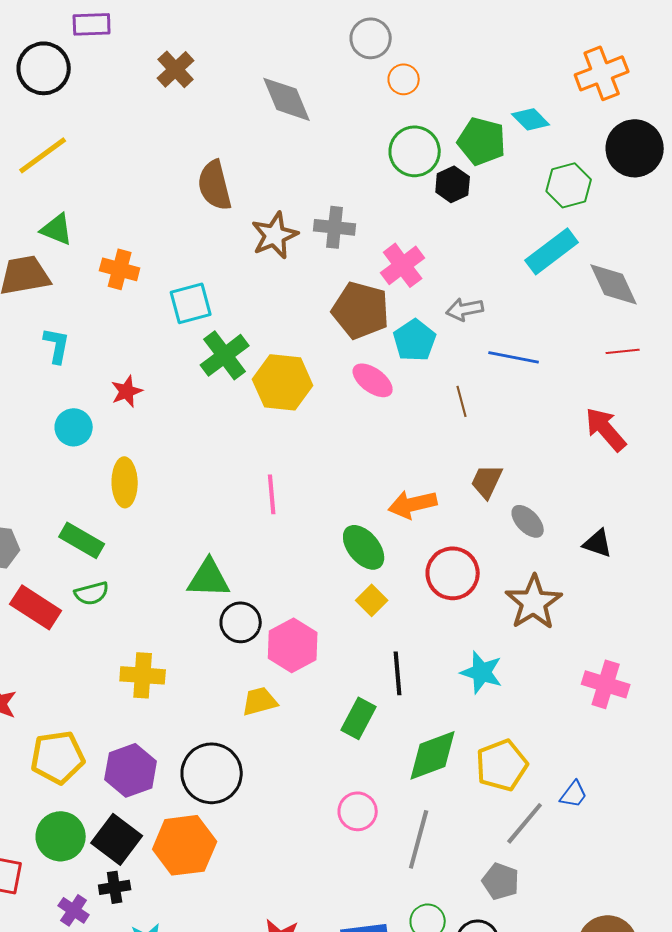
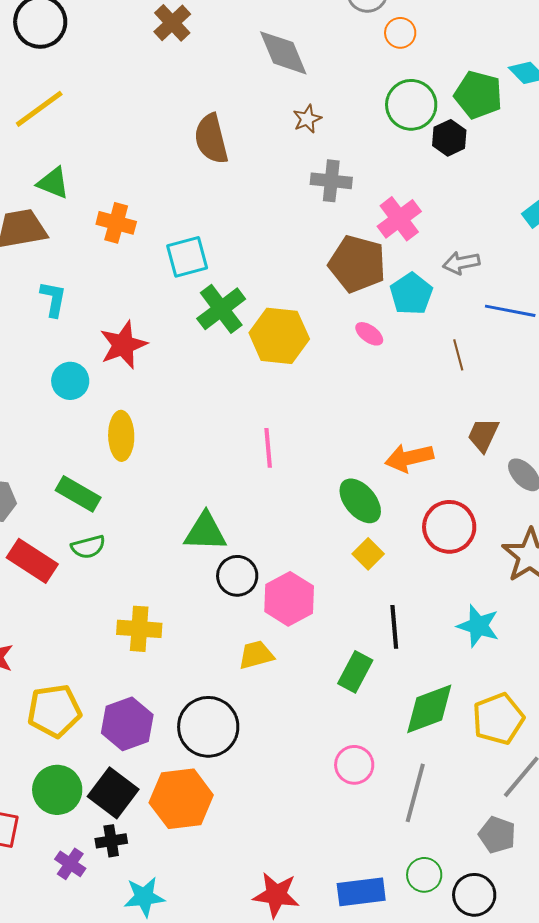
brown star: (275, 235) -> (307, 119), moved, size x0.6
pink ellipse: (373, 380) -> (369, 334), size x0.7
red star: (127, 391) -> (123, 345), size x1.5

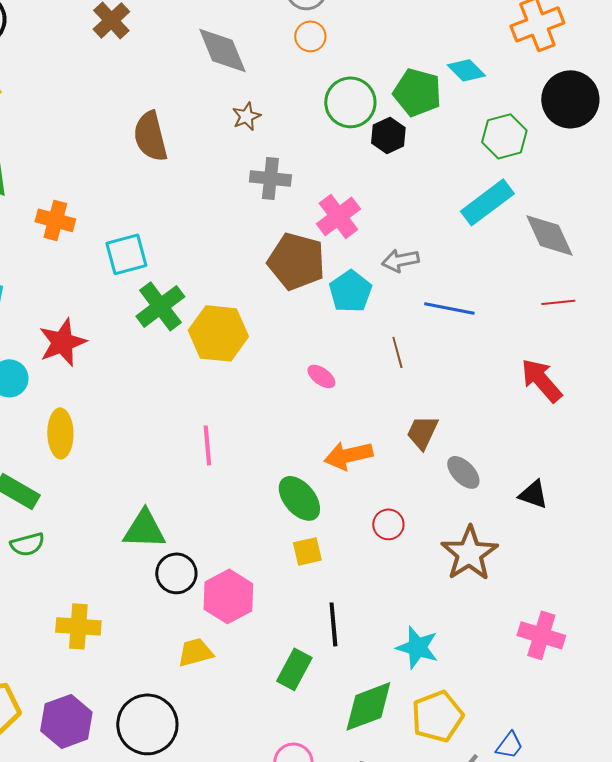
orange circle: (400, 33) -> (310, 36), moved
pink ellipse: (369, 334) -> (321, 376), moved
red circle: (449, 527) -> (388, 524), size x0.6
yellow square: (368, 554) -> (307, 551), turned 32
cyan star: (478, 626) -> (417, 647), moved

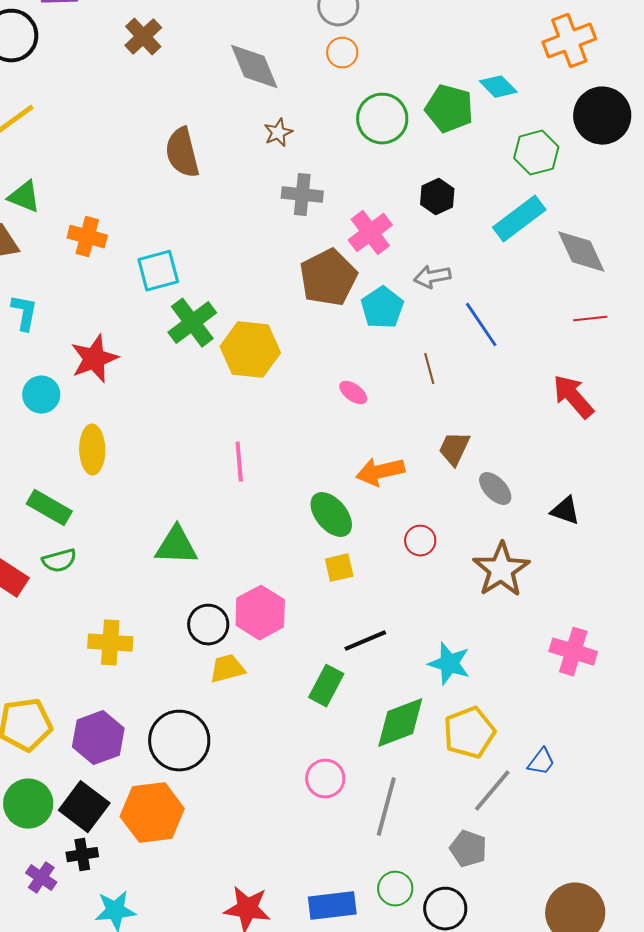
black hexagon: (388, 135) -> (437, 197), moved
brown pentagon: (296, 261) -> (328, 278), turned 30
blue line: (449, 308) -> (481, 325), turned 45
black circle: (176, 573) -> (208, 625), moved
black line: (333, 624) -> (365, 641), turned 72

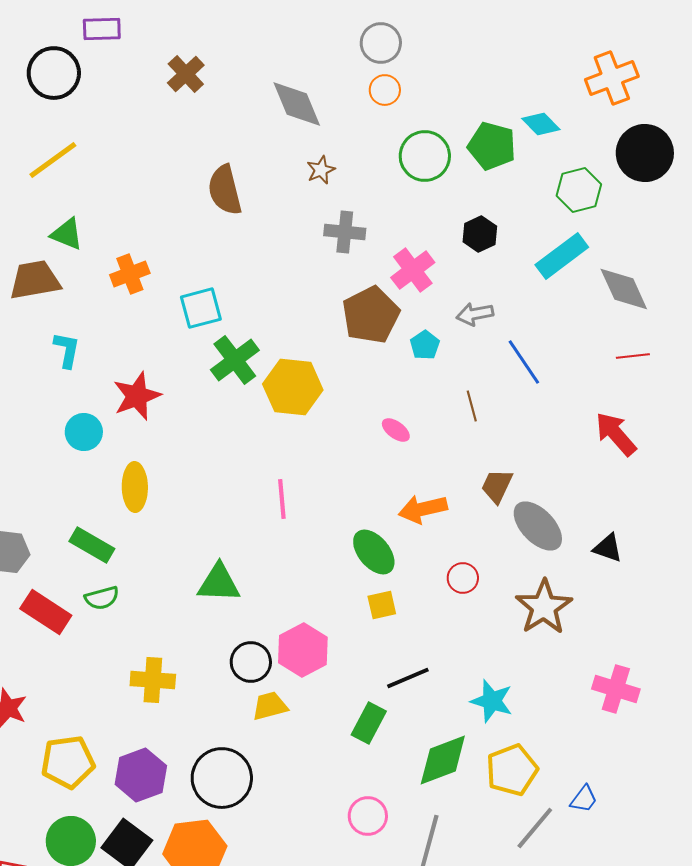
orange cross: (87, 237) -> (130, 274), turned -36
cyan pentagon: (382, 308) -> (425, 345), size x0.7
gray ellipse: (495, 489) -> (538, 526), size x1.5

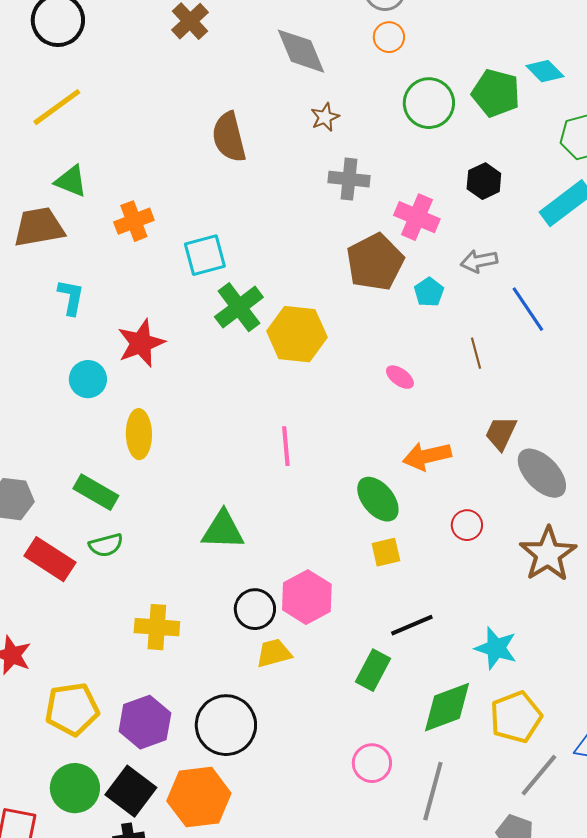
pink cross: (413, 270) -> (417, 217), turned -30

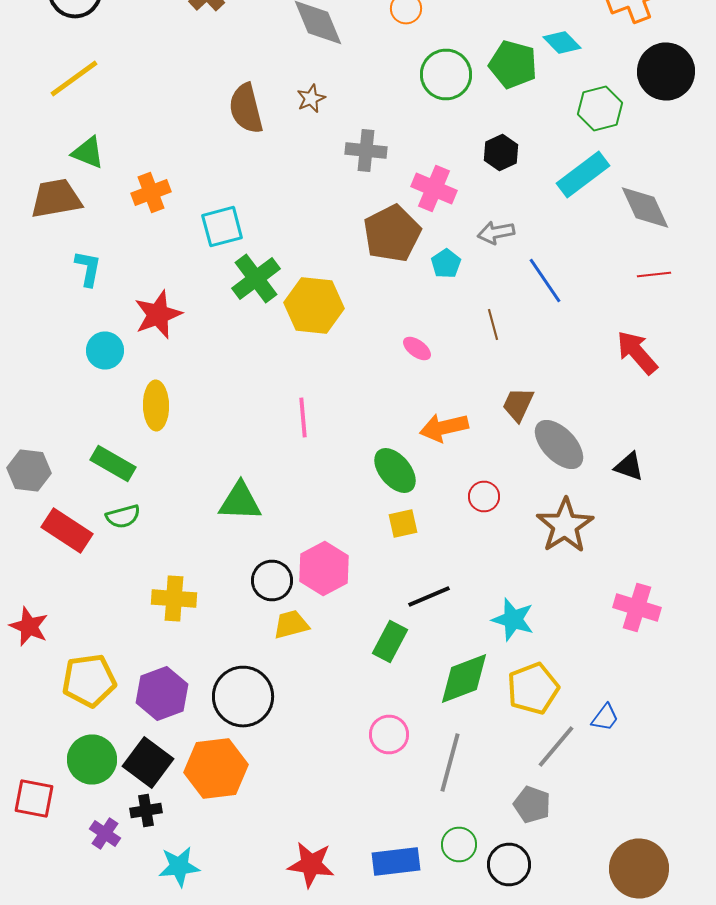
brown star: (325, 117) -> (311, 98), moved

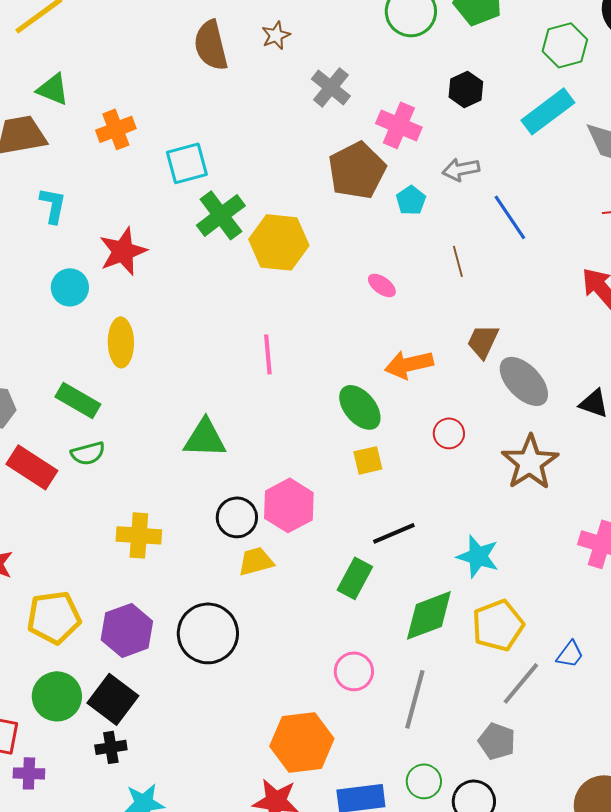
gray cross: (366, 150) -> (331, 87), turned 33
orange hexagon: (216, 768) -> (302, 742), moved
purple cross: (105, 834) -> (29, 773), moved, turned -32

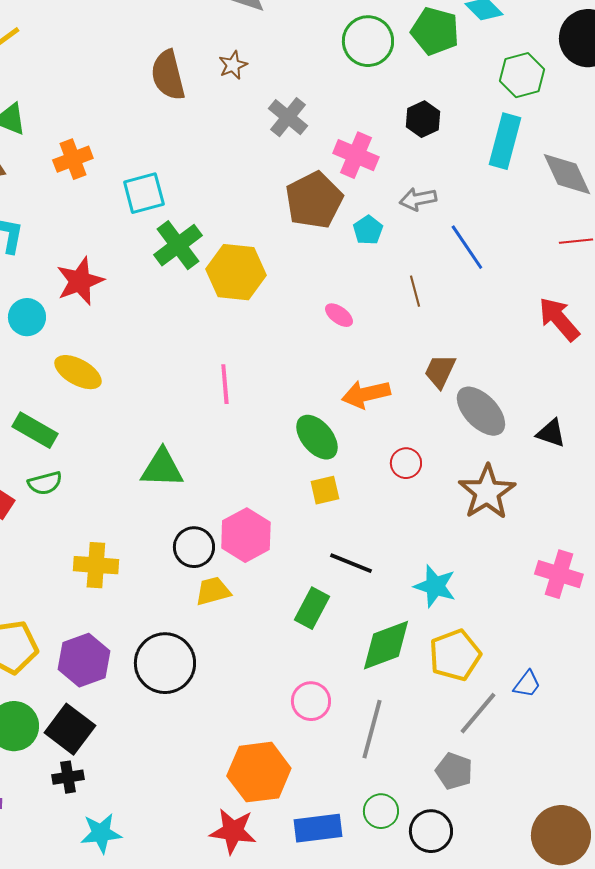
cyan rectangle: (548, 111) -> (505, 141), turned -38
yellow ellipse: (121, 342) -> (78, 372), turned -60
black line: (394, 533) -> (351, 563), turned 45

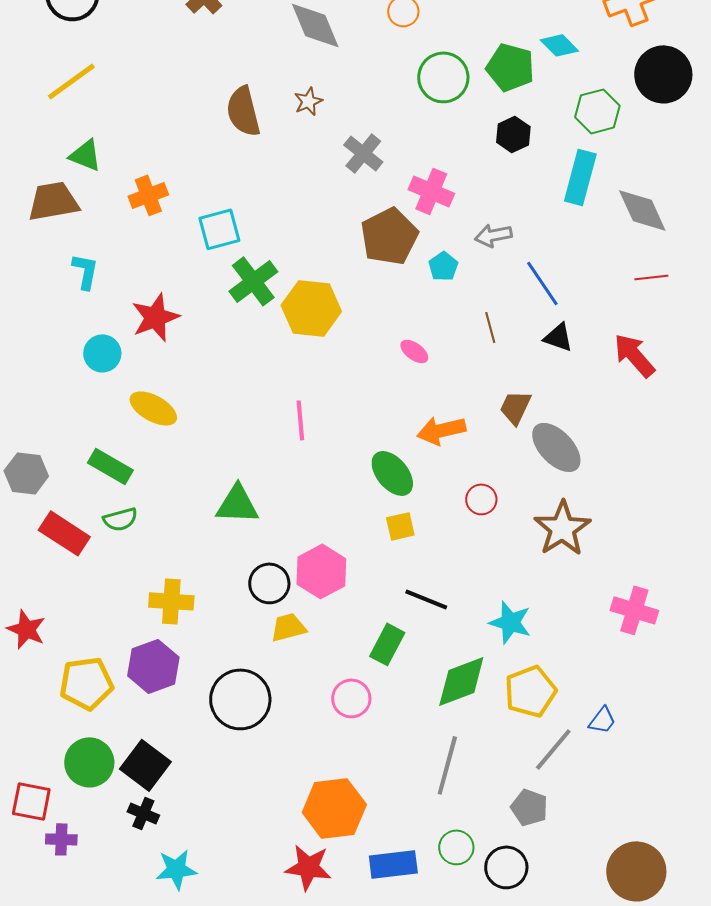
black hexagon: (423, 119) -> (513, 134), moved
black triangle: (551, 433) -> (558, 337), moved
purple hexagon: (84, 660) -> (153, 666), moved
pink circle: (311, 701) -> (351, 698), moved
black cross: (68, 777) -> (143, 813), turned 32

